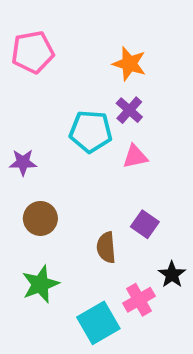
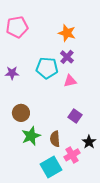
purple star: (23, 162) -> (12, 73), moved
brown semicircle: (106, 247) -> (55, 139), moved
green star: (40, 284) -> (31, 136), moved

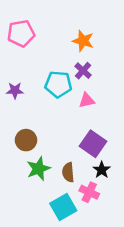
purple square: (75, 116) -> (93, 144), size x1.5
black star: (89, 142) -> (102, 170), moved
pink cross: (72, 155) -> (89, 192), turned -35

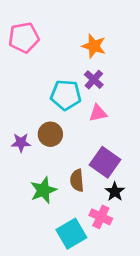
purple star: (15, 90) -> (21, 143), moved
brown circle: (26, 140) -> (50, 134), moved
brown semicircle: (68, 172) -> (77, 180), moved

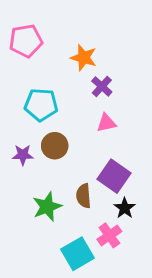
orange star: (94, 46) -> (84, 58), moved
cyan pentagon: (66, 95) -> (41, 105), moved
pink cross: (101, 217) -> (109, 235), turned 30

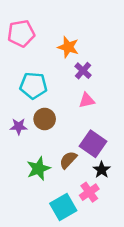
brown semicircle: (84, 196) -> (68, 160), turned 48

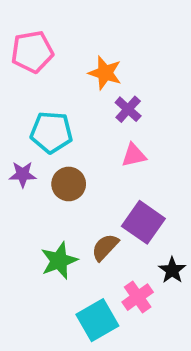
purple star: (19, 126) -> (23, 174), moved
black star: (102, 170) -> (172, 270), moved

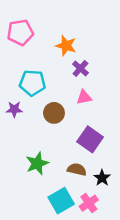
brown circle: (69, 184) -> (54, 113), moved
brown semicircle: (105, 247) -> (77, 169), moved, turned 60
black star: (172, 270) -> (102, 178), moved
pink cross: (138, 297) -> (89, 203), moved

